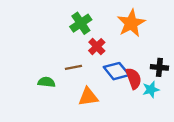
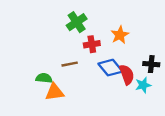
orange star: (131, 23) -> (120, 35), moved, size x0.7
red cross: (97, 47) -> (92, 44), turned 35
orange triangle: (88, 97) -> (54, 92), moved

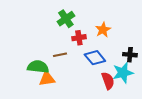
red semicircle: (127, 75) -> (108, 81), moved
green semicircle: (44, 78) -> (38, 67), size x1.5
cyan star: (143, 85) -> (123, 73), size x1.5

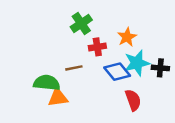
cyan star: (123, 73) -> (137, 63), moved

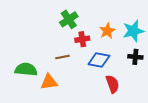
cyan star: (137, 63) -> (133, 31), moved
blue diamond: (117, 72) -> (99, 60), turned -40
green semicircle: (47, 83) -> (26, 69), moved

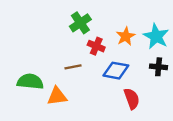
cyan star: (133, 31) -> (156, 36), turned -30
red cross: (82, 39) -> (96, 46), turned 32

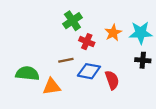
cyan star: (156, 36) -> (141, 33), turned -30
blue diamond: (116, 71) -> (89, 71), moved
red semicircle: (132, 99) -> (112, 80), moved

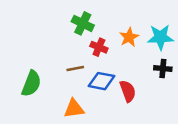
green cross: (72, 21) -> (83, 23), turned -30
green semicircle: (27, 73) -> (31, 84), turned 105
orange triangle: (52, 87) -> (74, 109), moved

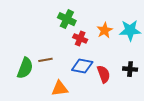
brown line: (75, 69) -> (45, 60), moved
black cross: (163, 69) -> (130, 69), moved

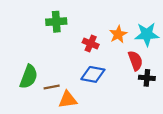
green cross: (67, 19) -> (56, 22), moved, turned -30
brown line: (45, 60) -> (52, 87), moved
red semicircle: (104, 74) -> (135, 61), moved

